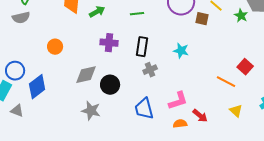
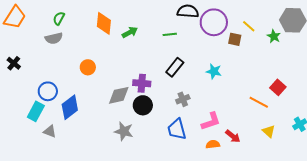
purple cross: (109, 43) -> (142, 83), moved
black rectangle: (142, 47) -> (175, 67), turned 30
gray cross: (150, 70) -> (183, 99), moved

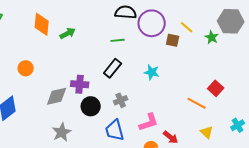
green line: (170, 34) -> (118, 40), moved
black circle: (143, 105) -> (91, 106), moved
gray star: (124, 131) -> (62, 132), turned 30

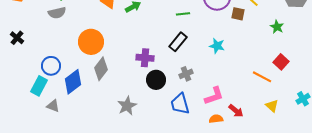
green star: (212, 37) -> (277, 27), moved
orange circle: (26, 68) -> (91, 42), size x1.6
gray diamond: (57, 96) -> (101, 69), moved, turned -40

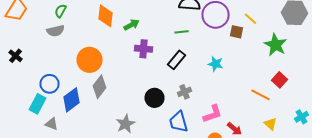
green star: (277, 27) -> (276, 45), size x1.6
purple cross: (145, 58) -> (144, 49), moved

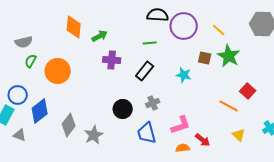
green semicircle: (60, 11) -> (31, 61), moved
brown square: (236, 32) -> (205, 58), moved
green star: (276, 45) -> (229, 56), moved
gray diamond: (100, 87) -> (69, 125), moved

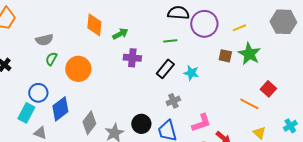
yellow line: (219, 30) -> (239, 28), turned -64
cyan star: (184, 75) -> (191, 73), moved
black circle: (123, 109) -> (141, 124), moved

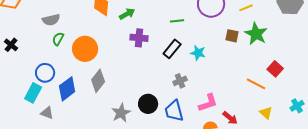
gray diamond: (89, 123) -> (98, 81), moved

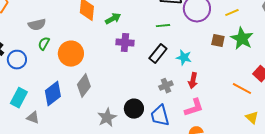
blue circle: (45, 73) -> (17, 60), moved
red arrow: (230, 118) -> (193, 81), moved, turned 63

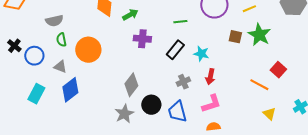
green semicircle: (44, 44) -> (61, 40), turned -40
gray diamond: (84, 86) -> (131, 85), moved
gray triangle: (33, 118) -> (60, 67), moved

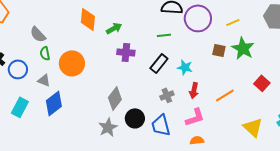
gray semicircle: (54, 21) -> (38, 34), turned 60
orange line: (259, 85) -> (225, 95), moved, turned -60
yellow triangle: (269, 114) -> (253, 127), size x1.5

